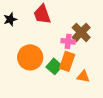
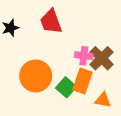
brown cross: (81, 32) -> (102, 58), moved

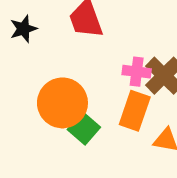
green square: (66, 87) -> (84, 128), moved

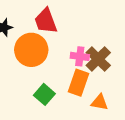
orange circle: (62, 103) -> (31, 50), moved

